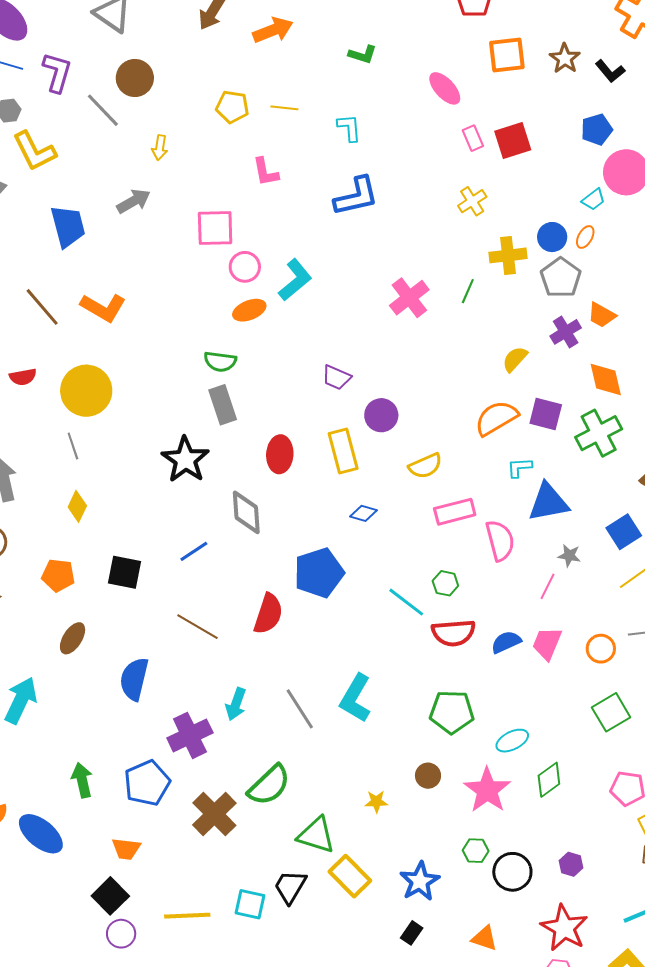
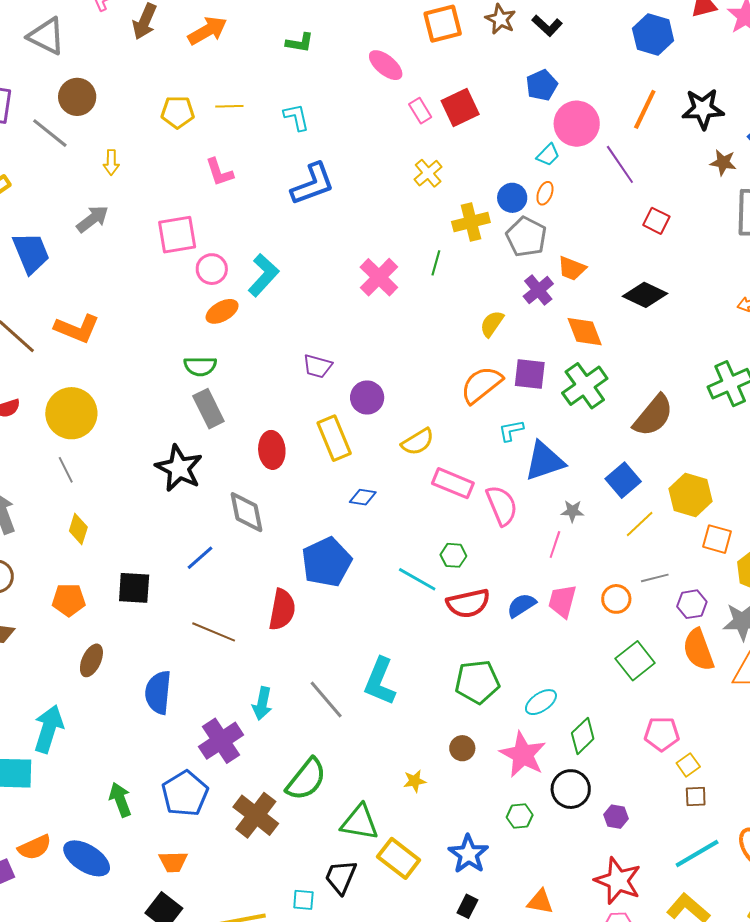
pink rectangle: (455, 512) -> (453, 483), turned 45
black circle: (512, 872) -> (571, 789), moved
cyan square: (250, 904) -> (303, 900), size x0.7

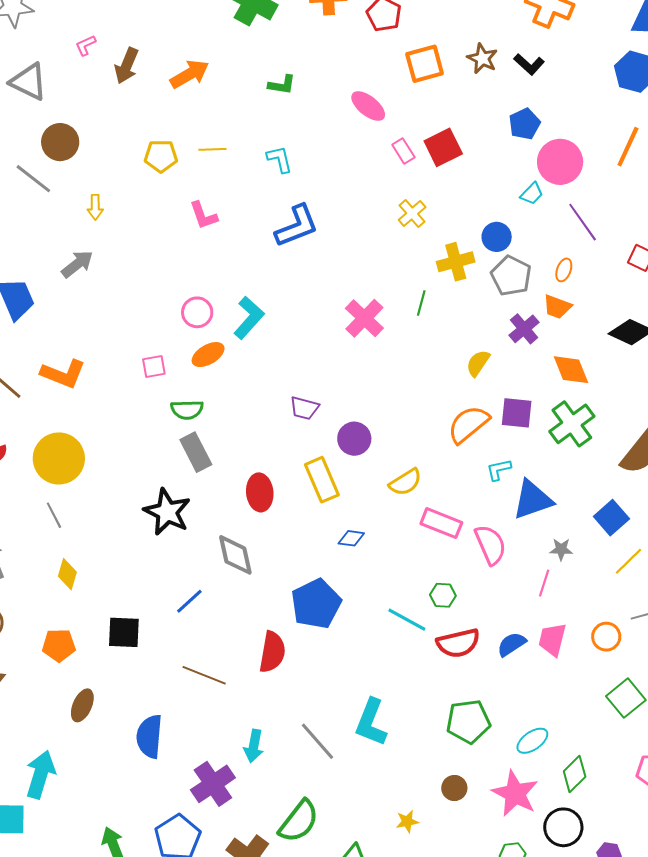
purple line: (620, 164) -> (583, 222), moved
orange ellipse: (545, 193) -> (564, 270), moved
pink square: (177, 235) -> (154, 367), moved, size x0.6

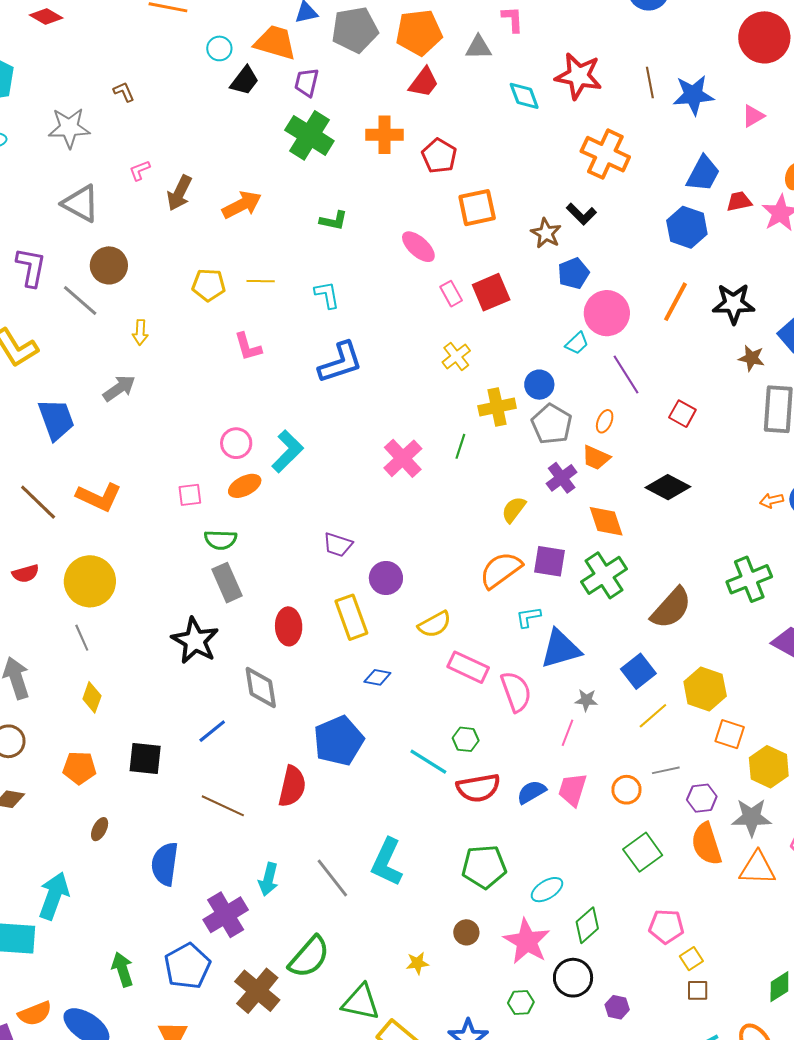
brown star: (482, 58) -> (546, 233), moved
brown ellipse: (82, 705) -> (100, 829), size x0.7

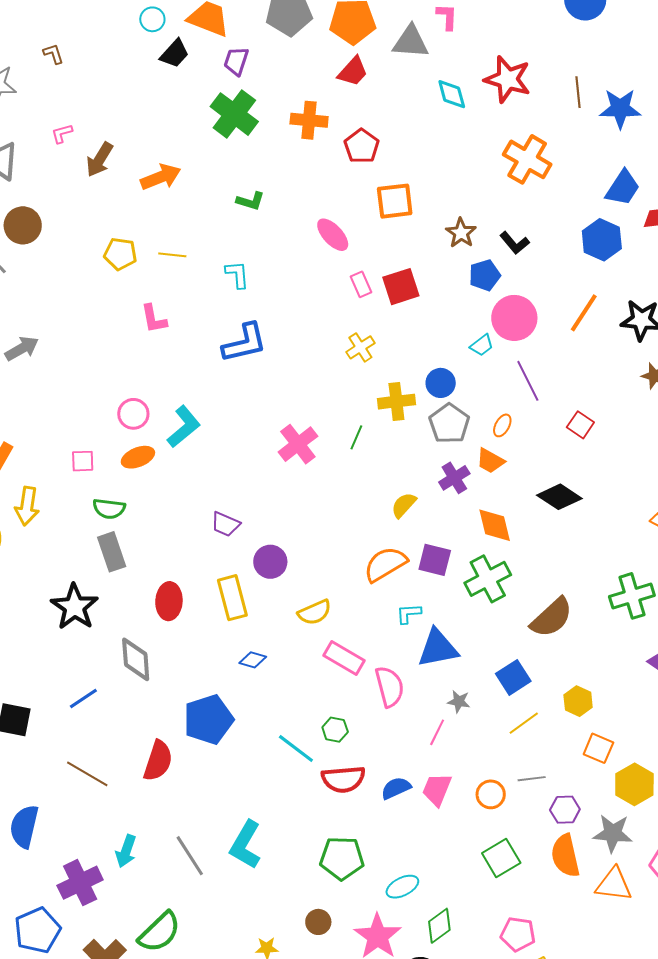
gray triangle: (478, 47) -> (411, 42), size x1.4
black L-shape: (581, 214) -> (515, 243), moved
yellow arrow: (140, 332) -> (27, 506), moved, size x1.5
yellow hexagon: (705, 689) -> (578, 701), size x0.7

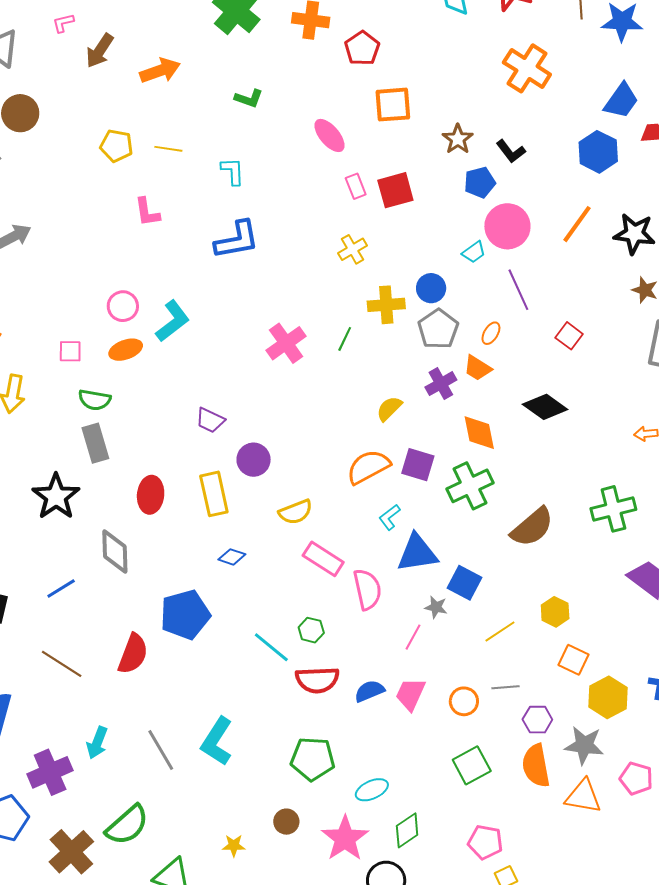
cyan L-shape: (409, 614) -> (390, 517), turned -36
blue square: (513, 677) -> (464, 583), moved, turned -32

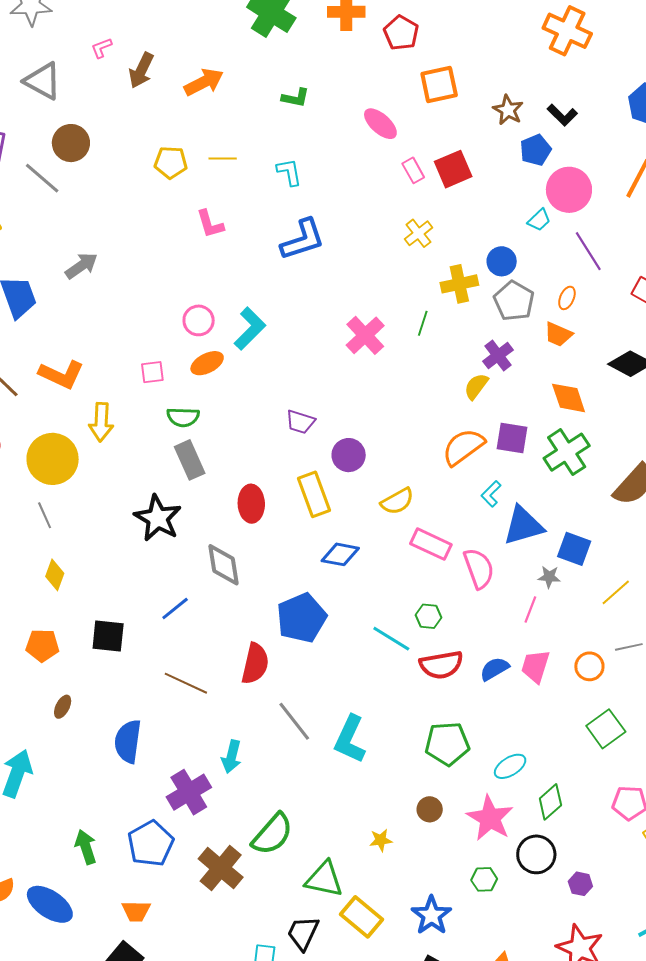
purple cross: (441, 384) -> (498, 356), moved
blue diamond: (232, 557) -> (340, 554), size x1.4
gray line: (161, 750) -> (294, 721), moved

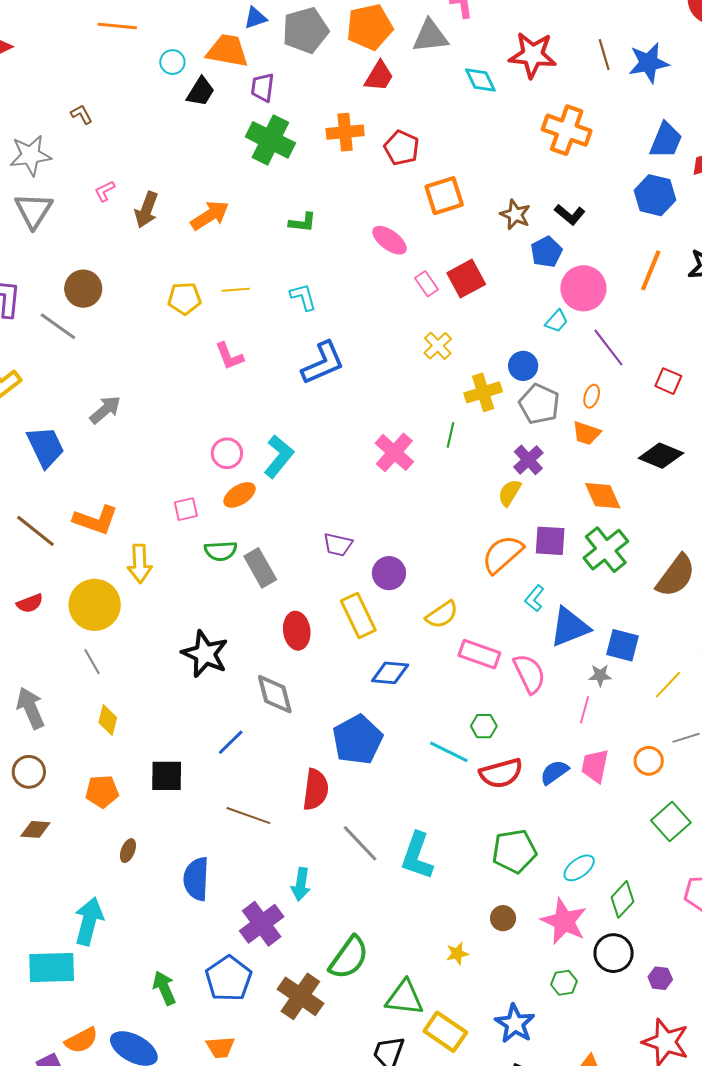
gray triangle: (43, 81) -> (34, 210), moved, turned 39
gray rectangle: (190, 460) -> (260, 568), moved

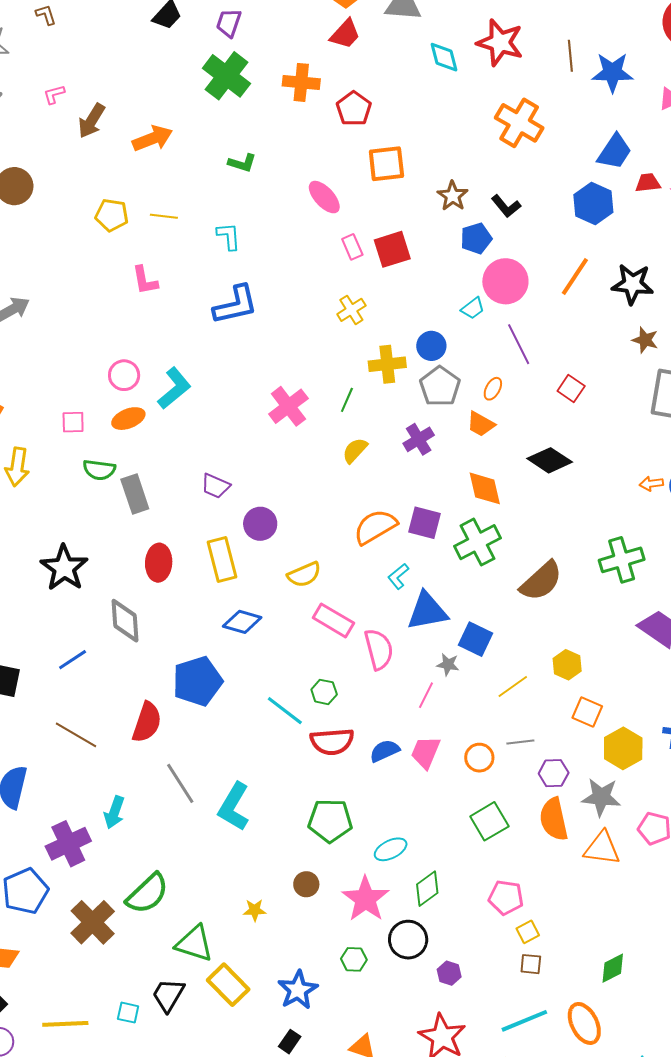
yellow semicircle: (510, 493) -> (355, 450), moved

